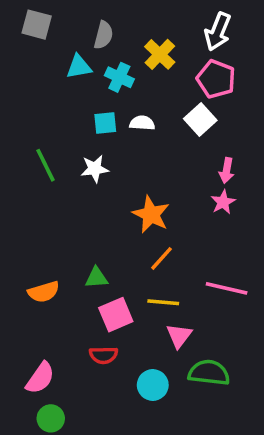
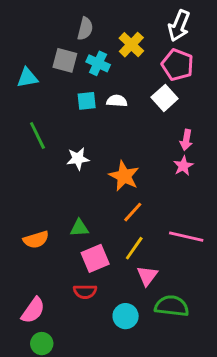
gray square: (37, 25) -> (65, 60), moved
cyan triangle: (79, 67) -> (27, 78), moved
white star: (95, 169) -> (78, 159), moved
yellow line: (163, 302) -> (134, 248), turned -60

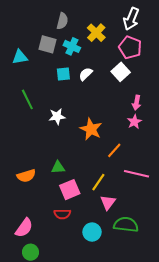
white semicircle: (117, 101) -> (86, 74), turned -48
orange line: (133, 212) -> (114, 150), moved

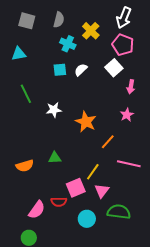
gray square: (47, 44) -> (27, 21), moved
pink arrow: (137, 103) -> (131, 87), moved
pink square: (70, 190) -> (76, 188), moved
pink semicircle: (24, 228) -> (37, 210), moved

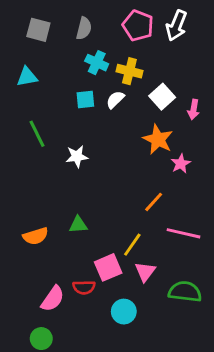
yellow cross: (91, 31) -> (129, 71), moved, turned -30
pink pentagon: (123, 45) -> (138, 26), moved
pink arrow: (131, 87) -> (193, 110), moved
orange star: (86, 122) -> (158, 139), moved
green semicircle: (119, 212) -> (185, 292), moved

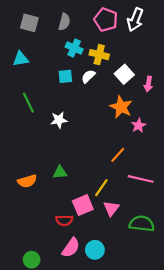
pink semicircle: (53, 299) -> (71, 248), moved
cyan circle: (124, 312) -> (95, 250), moved

